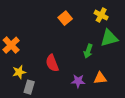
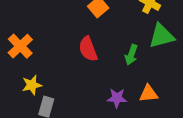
red semicircle: (52, 63) -> (88, 49), moved

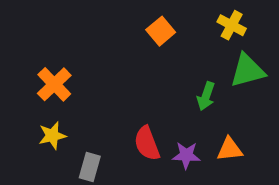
red semicircle: (88, 49) -> (147, 143), moved
yellow star: (32, 85) -> (52, 136), moved

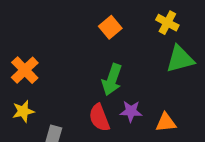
green arrow: (206, 96) -> (112, 80), moved, size x1.4
purple star: (186, 155) -> (131, 111), moved

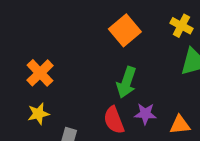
orange square: (110, 27) -> (125, 30), size x1.4

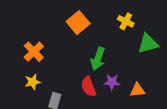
yellow cross: (181, 26) -> (126, 21), moved
orange square: (125, 30) -> (78, 23), moved

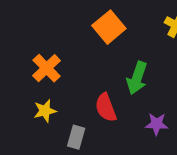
purple star: (112, 82) -> (157, 124), moved
red semicircle: (89, 87) -> (106, 108), moved

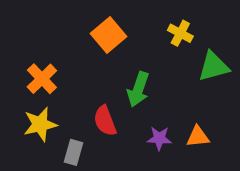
yellow star: (45, 111) -> (40, 124), size x1.4

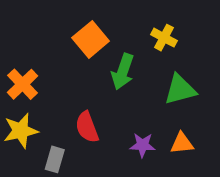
green triangle: (214, 67) -> (180, 90), moved
green arrow: (138, 89) -> (123, 72), moved

